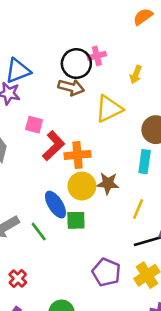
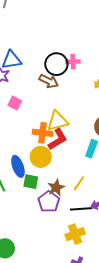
yellow triangle: (109, 109) -> (58, 121), moved
red L-shape: (53, 146) -> (58, 139), moved
brown star: (108, 183) -> (56, 188), moved, turned 30
purple pentagon: (106, 272) -> (49, 202), moved

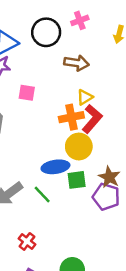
black circle: (56, 64) -> (46, 32), moved
brown arrow: (49, 81) -> (77, 63), moved
yellow triangle: (58, 121) -> (85, 97), size x0.6
blue ellipse: (18, 166) -> (55, 167), turned -60

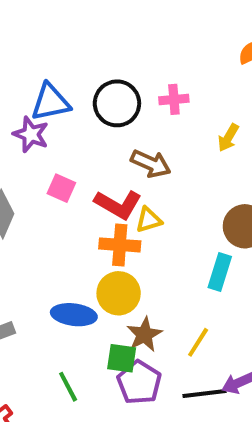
red L-shape: (92, 119) -> (118, 204), moved, turned 64
brown star: (109, 177) -> (144, 334), moved
green square: (77, 180) -> (122, 358), moved
green line: (42, 194) -> (68, 387), moved

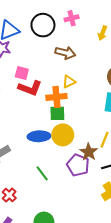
red L-shape: (118, 204) -> (30, 88), moved
yellow circle: (119, 293) -> (63, 135), moved
brown star: (144, 334) -> (89, 152), moved
green square: (122, 358) -> (57, 113), moved

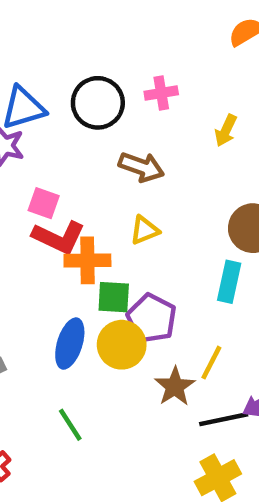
orange cross: (56, 97) -> (87, 260), moved
blue ellipse: (39, 136) -> (70, 344), turned -75
purple pentagon: (78, 165) -> (152, 318), moved

